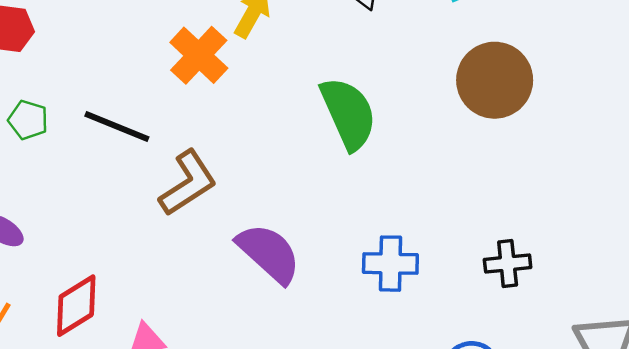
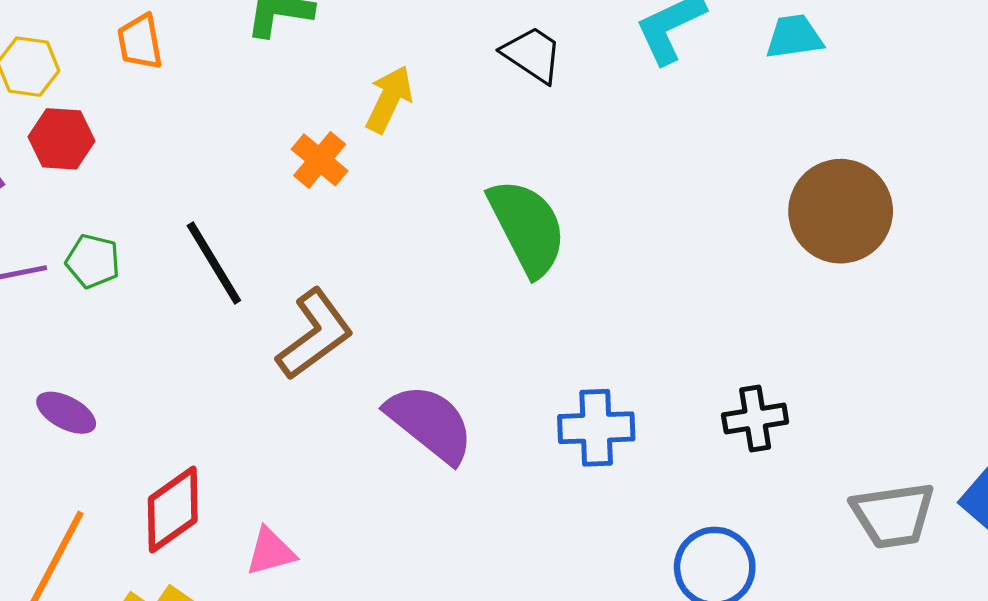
orange cross: (199, 55) -> (320, 160), size x0.7
brown circle: (495, 80) -> (841, 211), moved
black line: (117, 126) -> (214, 263), turned 40

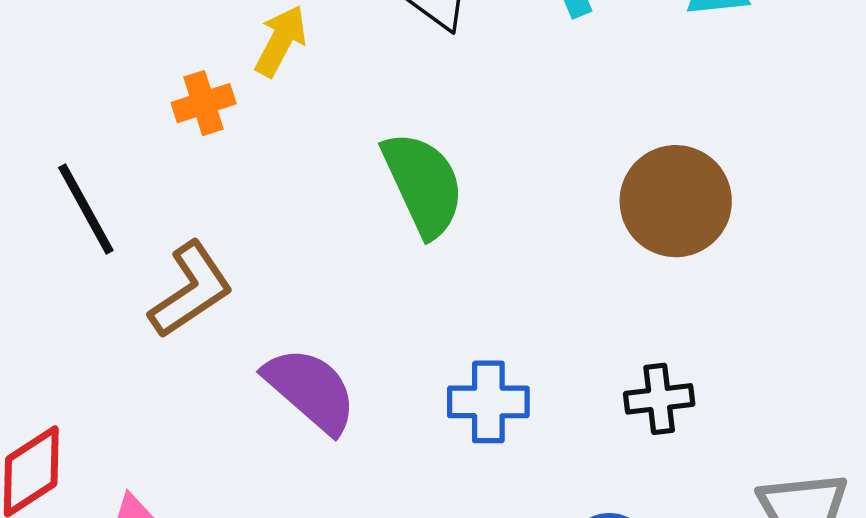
orange cross: (320, 160) -> (204, 103), turned 30
brown circle: (841, 211) -> (676, 201), moved

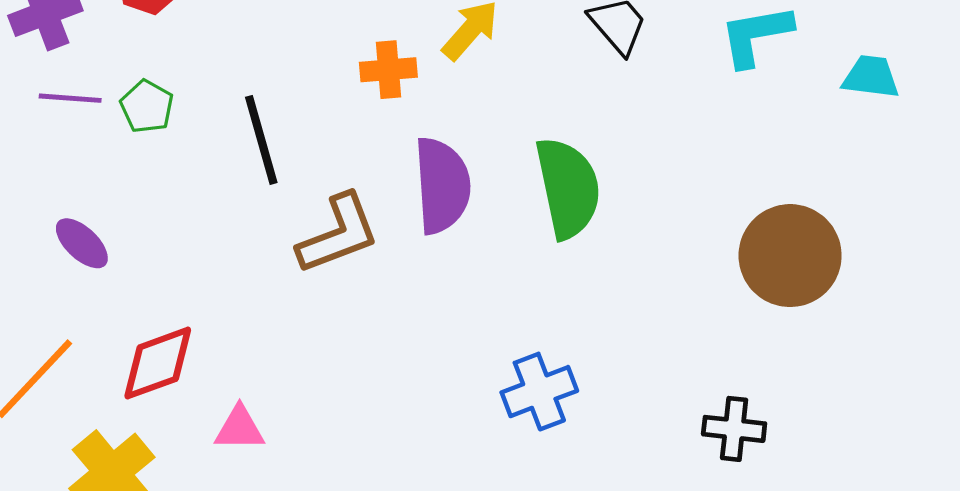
purple semicircle: (311, 390) -> (442, 185), moved, turned 32
blue cross: (488, 402) -> (539, 392), moved, turned -34

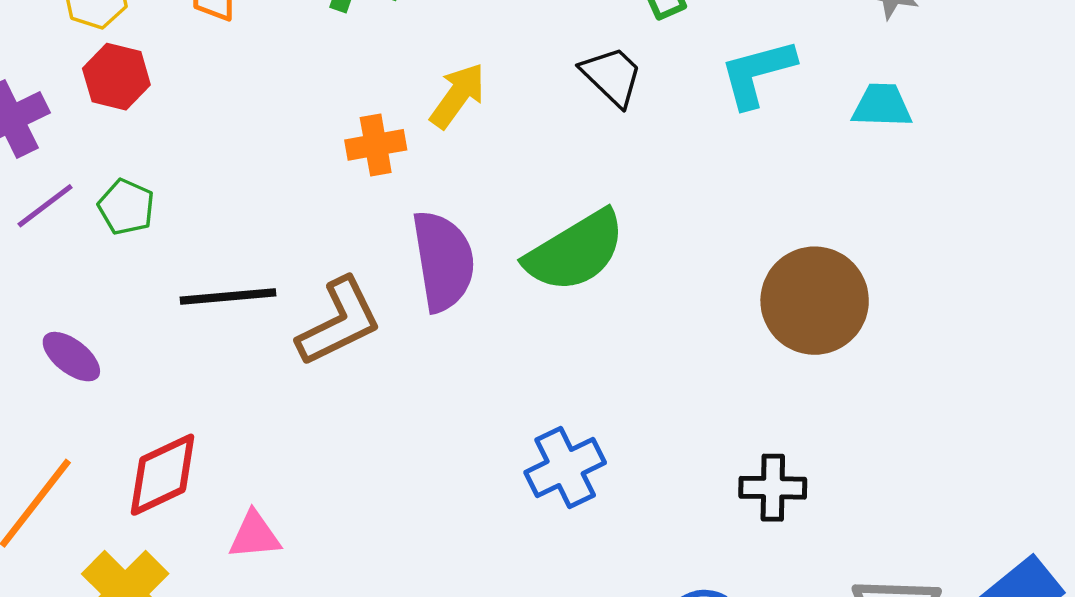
purple line: (70, 98) -> (45, 206), turned -36
black line: (261, 140) -> (228, 296), moved, turned -74
green semicircle: (568, 188) -> (575, 251), turned 76

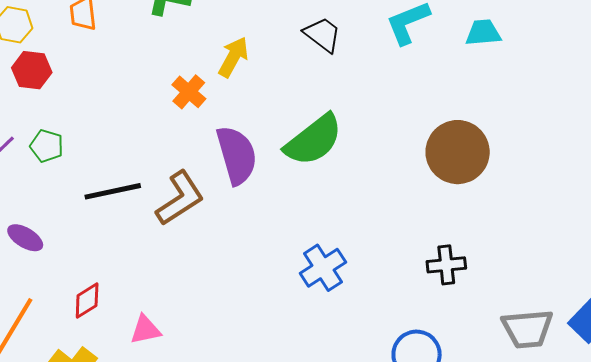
orange cross: (376, 145) -> (189, 92), turned -32
red diamond: (163, 475) -> (87, 301), size x0.7

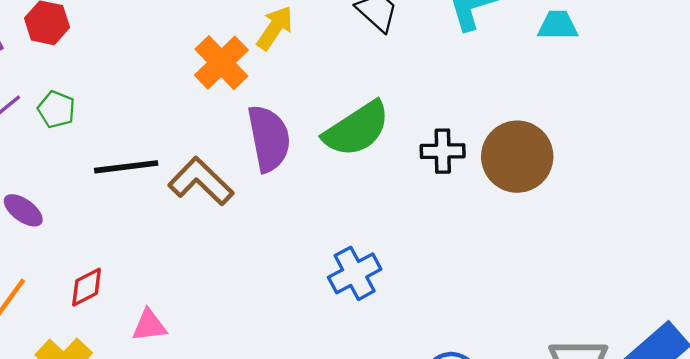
orange cross: (189, 92) -> (221, 63), size x1.4
brown L-shape: (180, 198) -> (201, 181), turned -108
black cross: (446, 265) -> (443, 151), moved

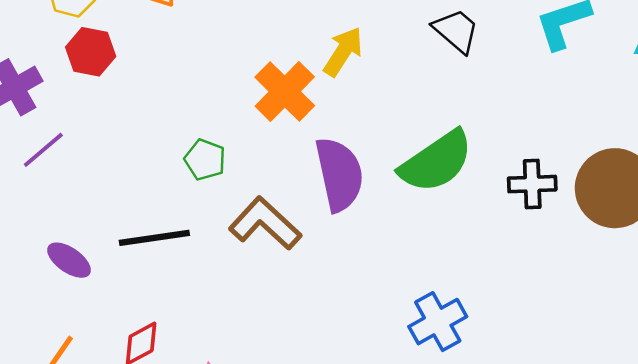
green pentagon: (56, 109) -> (205, 160), moved
black line: (126, 167) -> (154, 238), moved

